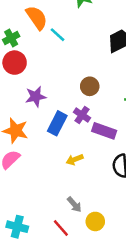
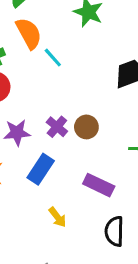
purple cross: (82, 115) -> (57, 127), moved
yellow arrow: (75, 160) -> (57, 217), turned -112

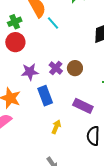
blue rectangle: (41, 169) -> (45, 96), turned -54
yellow arrow: (57, 217) -> (56, 127), turned -120

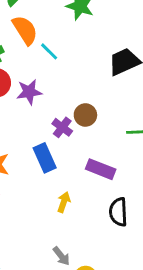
purple cross: (56, 68) -> (62, 127), moved
purple star: (30, 72) -> (29, 92), moved

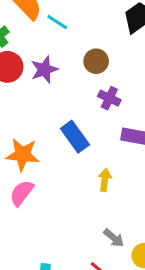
brown circle: (85, 115) -> (96, 61), moved
purple cross: (62, 127) -> (109, 98), moved

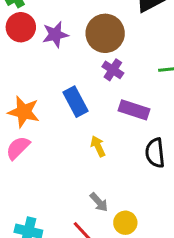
brown circle: (96, 61) -> (105, 33), size x1.6
yellow arrow: (105, 180) -> (98, 146), turned -40

